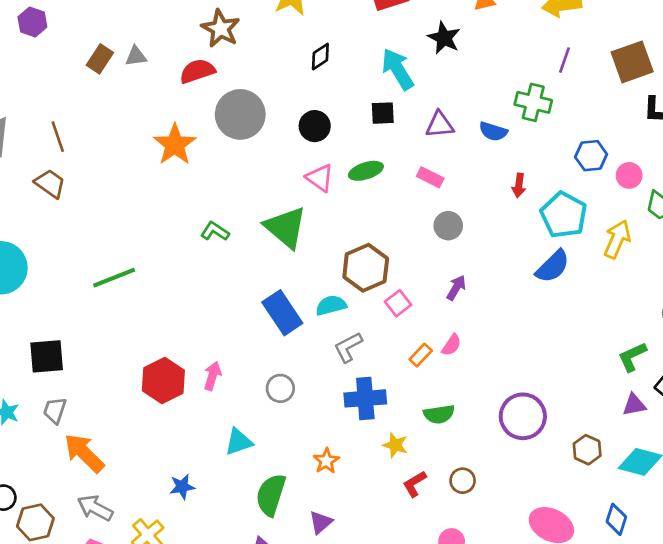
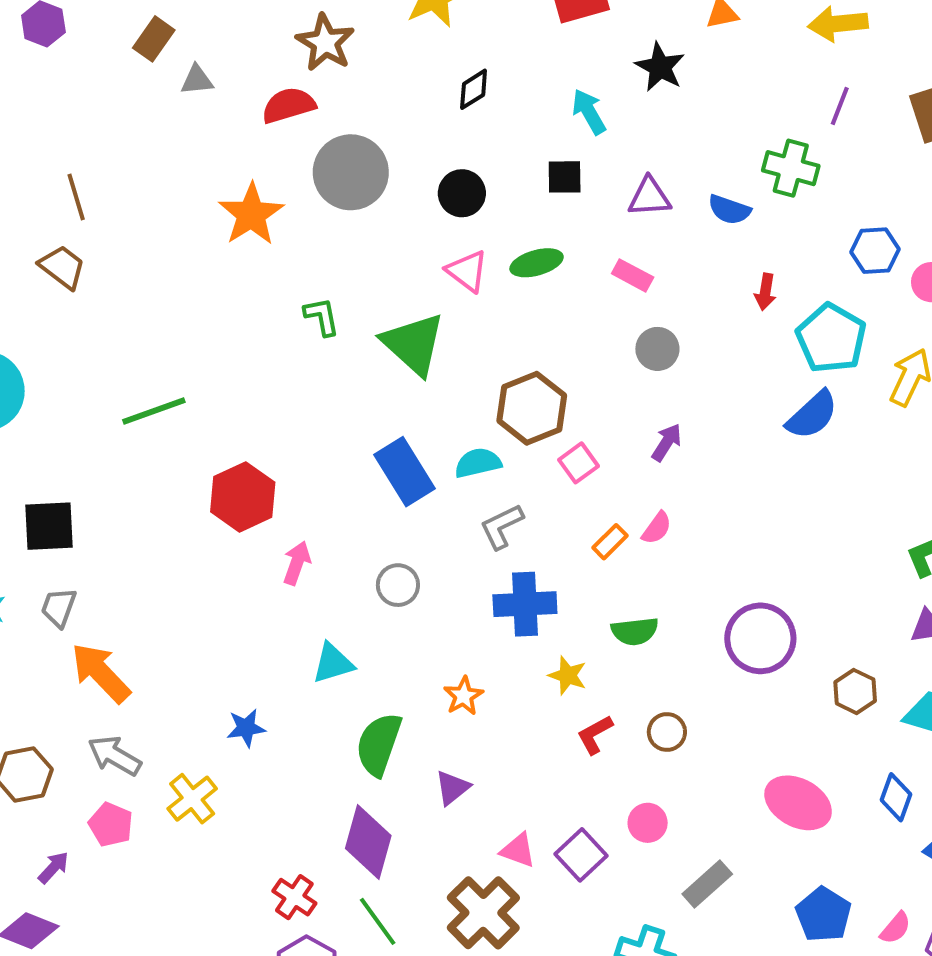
brown rectangle: (100, 59) -> (154, 39), moved
cyan arrow: (398, 69) -> (589, 112), size x0.7
green L-shape: (215, 231) -> (322, 317), moved, turned 44
red hexagon: (163, 381) -> (243, 497), moved

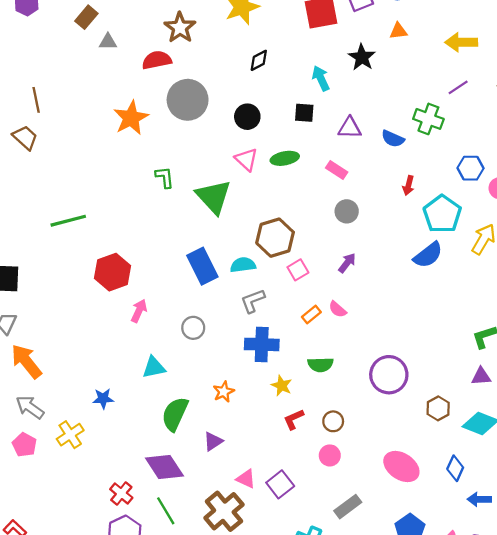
purple line: (840, 106) -> (458, 87), turned 30
pink semicircle: (657, 528) -> (338, 309), turned 90
pink circle: (648, 823) -> (330, 455), moved
purple diamond: (368, 842) -> (164, 467), turned -54

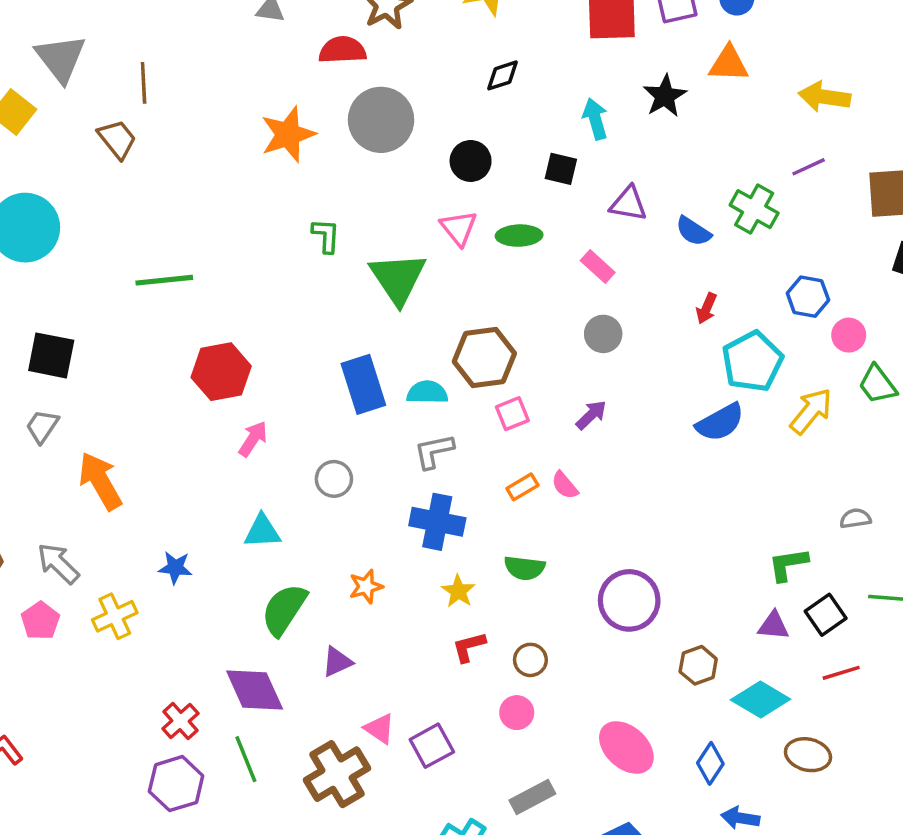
orange triangle: (398, 31) -> (729, 64), size x1.4
orange arrow: (26, 361) -> (100, 481), moved

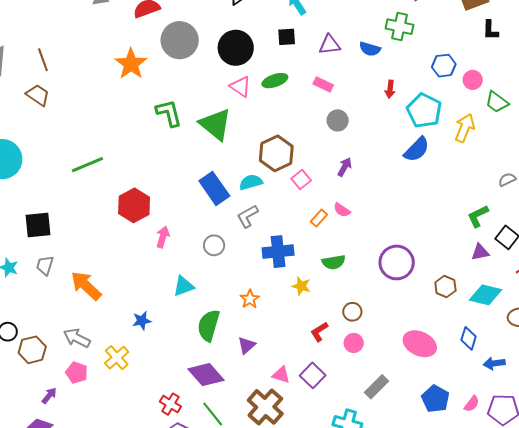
black circle: (471, 161) -> (236, 48), size x1.5
green L-shape: (326, 236) -> (169, 113), size x1.4
gray L-shape: (434, 451) -> (248, 216), moved
red L-shape: (469, 647) -> (319, 332), moved

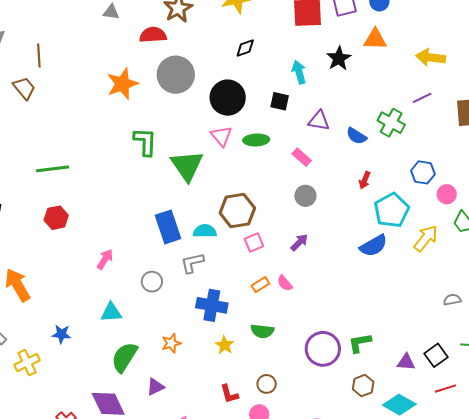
red hexagon: (134, 205) -> (56, 218), moved, size x0.7
green L-shape: (478, 216) -> (360, 343), moved
red L-shape: (319, 332) -> (229, 394), turned -90

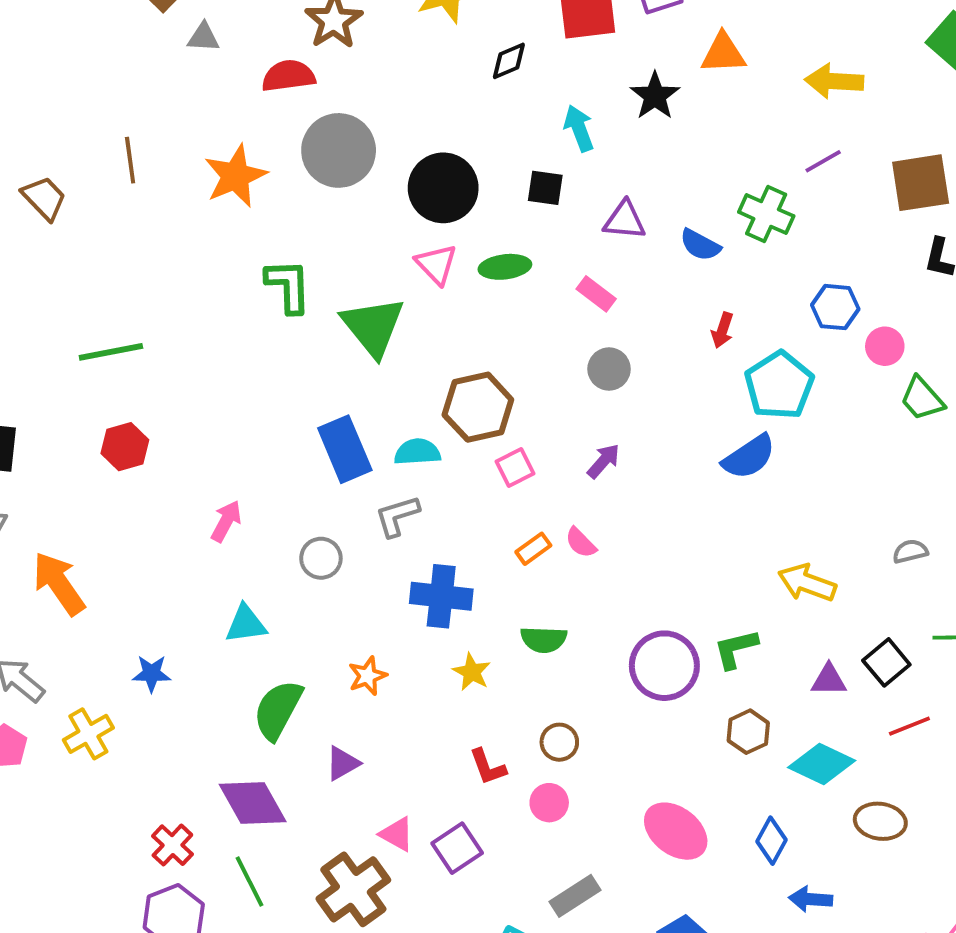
black diamond: (245, 48) -> (509, 61), moved
brown line: (39, 56) -> (130, 160), moved
yellow arrow: (426, 238) -> (807, 583), moved, turned -104

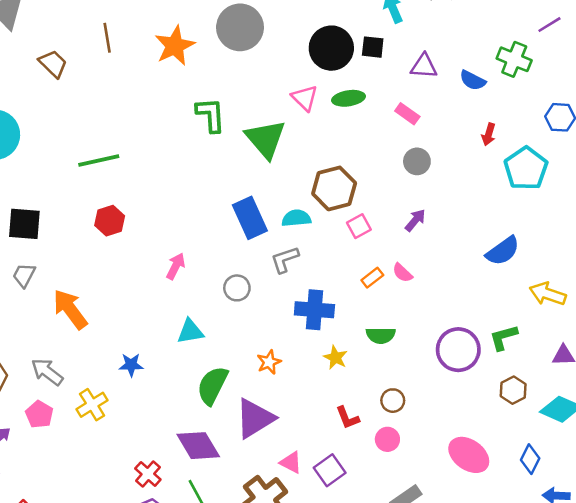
black circle: (443, 188) -> (331, 48), moved
blue semicircle: (749, 457) -> (503, 251), moved
purple triangle: (343, 763) -> (255, 418), size x1.8

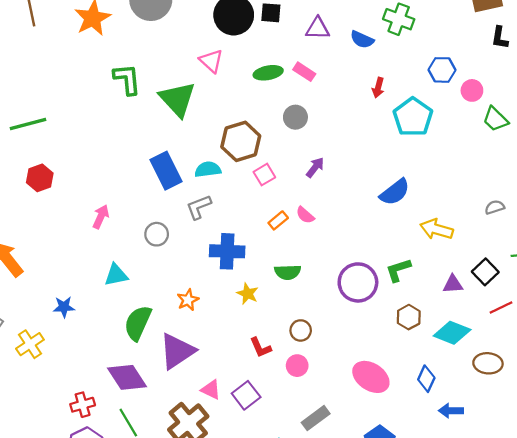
green ellipse: (349, 98) -> (268, 73), moved
gray circle: (417, 161) -> (295, 117), moved
red cross: (148, 474) -> (83, 405), turned 35

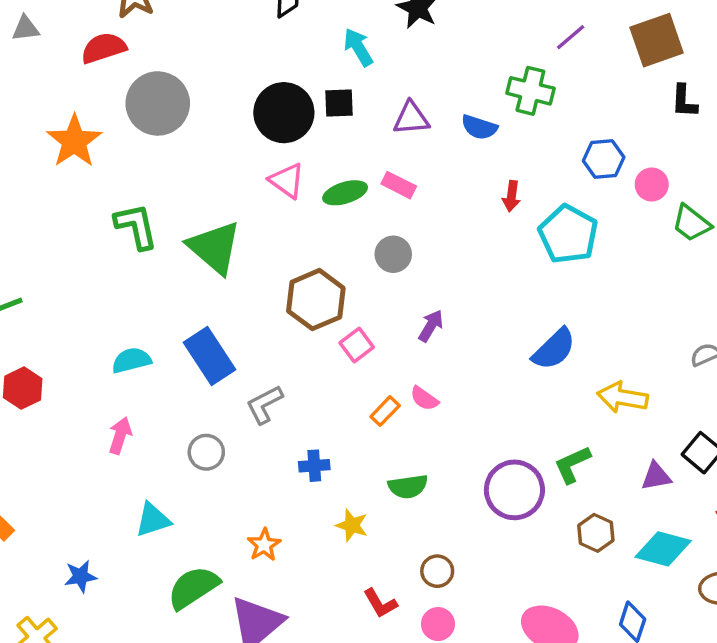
pink triangle: (211, 61) -> (287, 181), moved
cyan semicircle: (208, 169) -> (131, 360), moved
blue cross: (227, 251) -> (314, 466), size x0.6
green semicircle: (138, 323) -> (193, 587), turned 39

